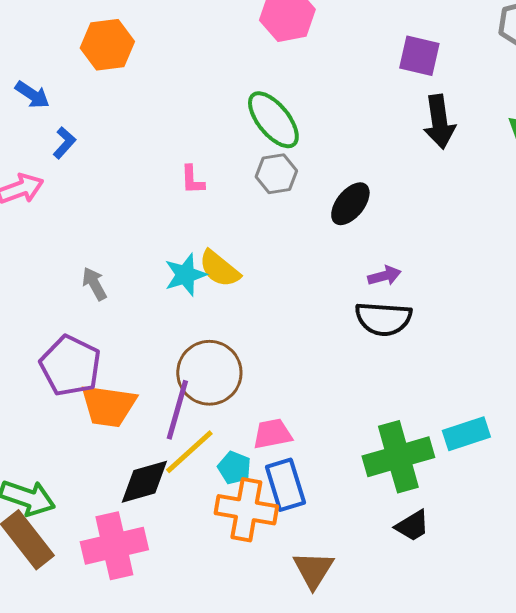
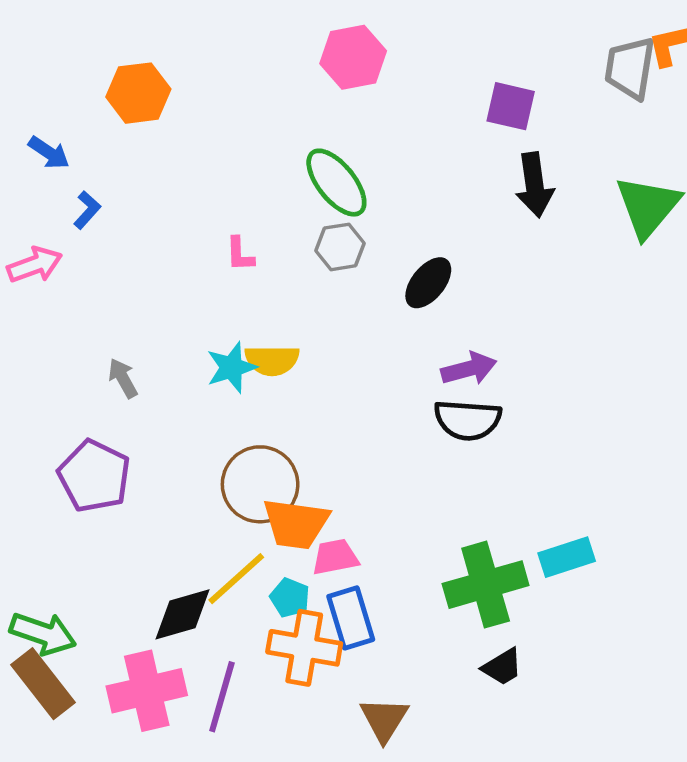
yellow semicircle: (219, 269) -> (272, 360), turned -39
purple arrow: (384, 276) -> (469, 369), size x1.4
orange trapezoid: (108, 406) -> (296, 524), moved
purple line: (177, 410) -> (222, 697), moved

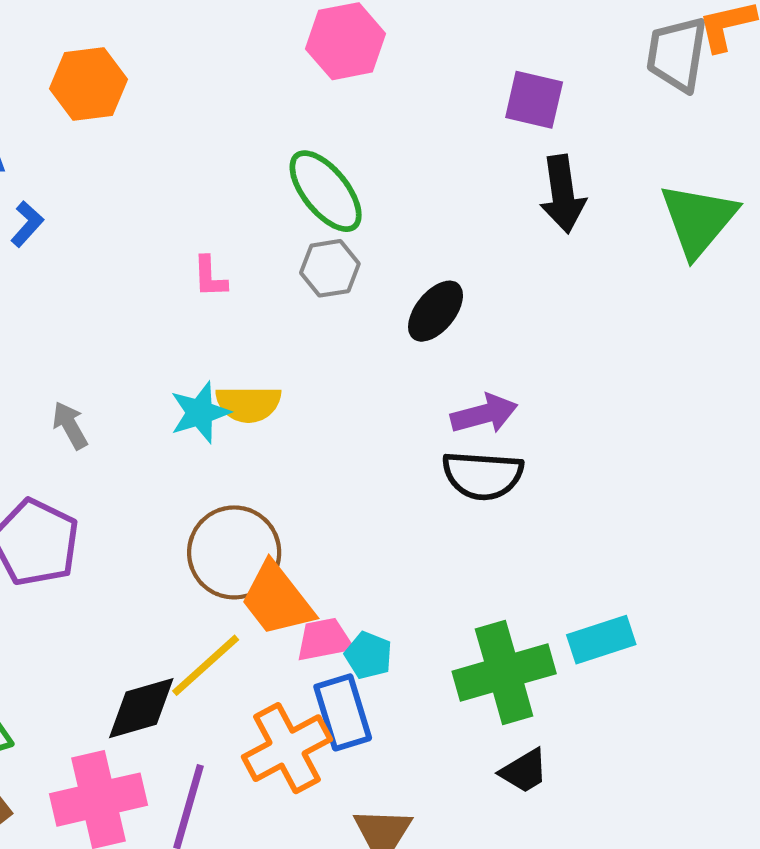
orange trapezoid: (296, 524) -> (277, 600), turned 44
cyan pentagon: (290, 598) -> (368, 655), moved
orange cross: (304, 648) -> (287, 748), turned -38

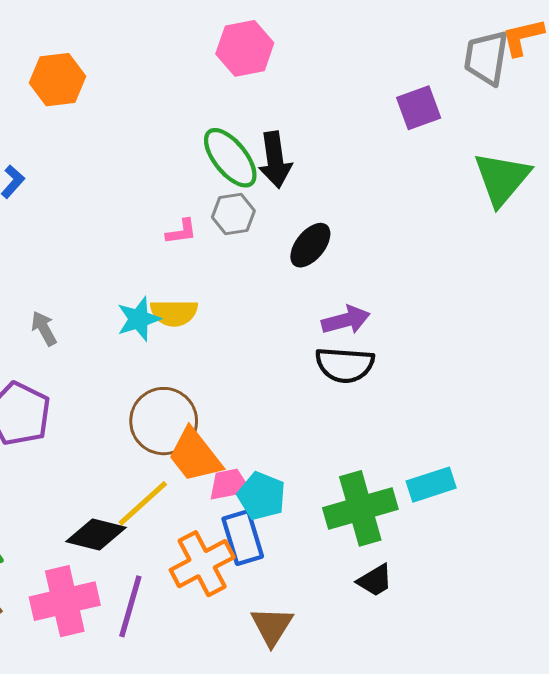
purple square: (534, 100) -> (419, 108), moved, turned -33
black arrow: (563, 194) -> (275, 160), moved
pink L-shape: (210, 277) -> (181, 232), moved, turned -96
cyan pentagon: (368, 655) -> (261, 496), size x1.4
black diamond: (141, 708) -> (96, 535), turned 30

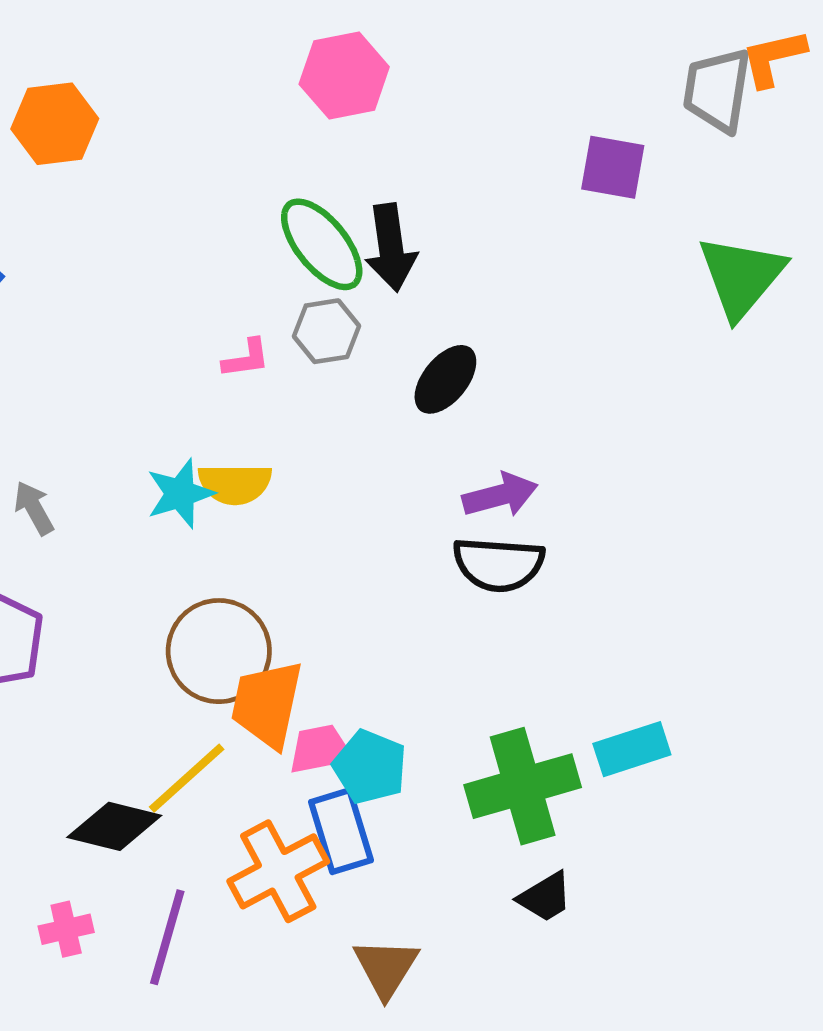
purple square: (419, 108) -> (613, 167), turned 30
orange trapezoid: (195, 455) -> (267, 704), turned 50
pink cross: (65, 601) -> (66, 929), size x0.5

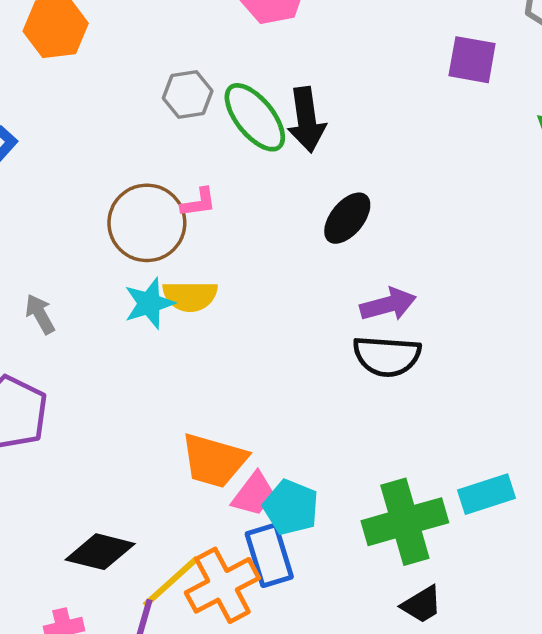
gray hexagon: (327, 331) -> (188, 94), moved
brown circle: (219, 651) -> (147, 223), moved
orange trapezoid: (267, 704) -> (214, 461), turned -86
pink trapezoid: (320, 749) -> (254, 494), turned 138
yellow line: (187, 778) -> (171, 582), moved

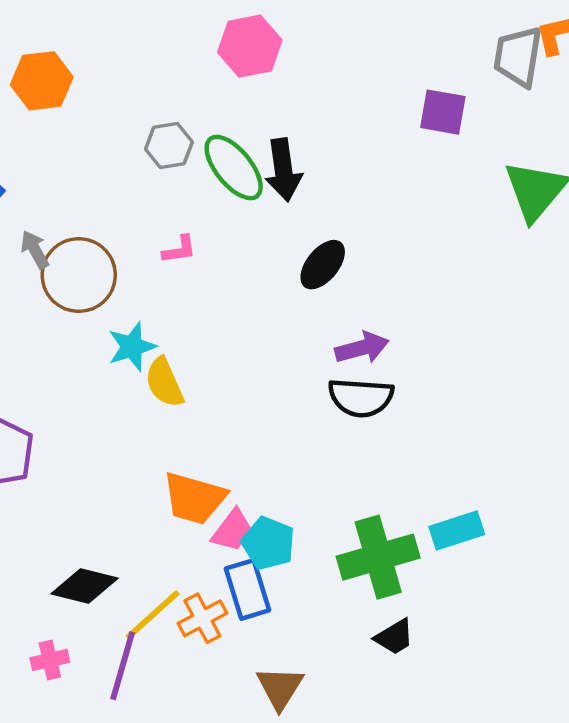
brown circle: (147, 223) -> (79, 275), moved
yellow semicircle: (190, 296) -> (164, 383), moved, turned 66
gray arrow: (40, 314) -> (35, 250), moved
orange cross: (222, 585) -> (202, 618), size x0.7

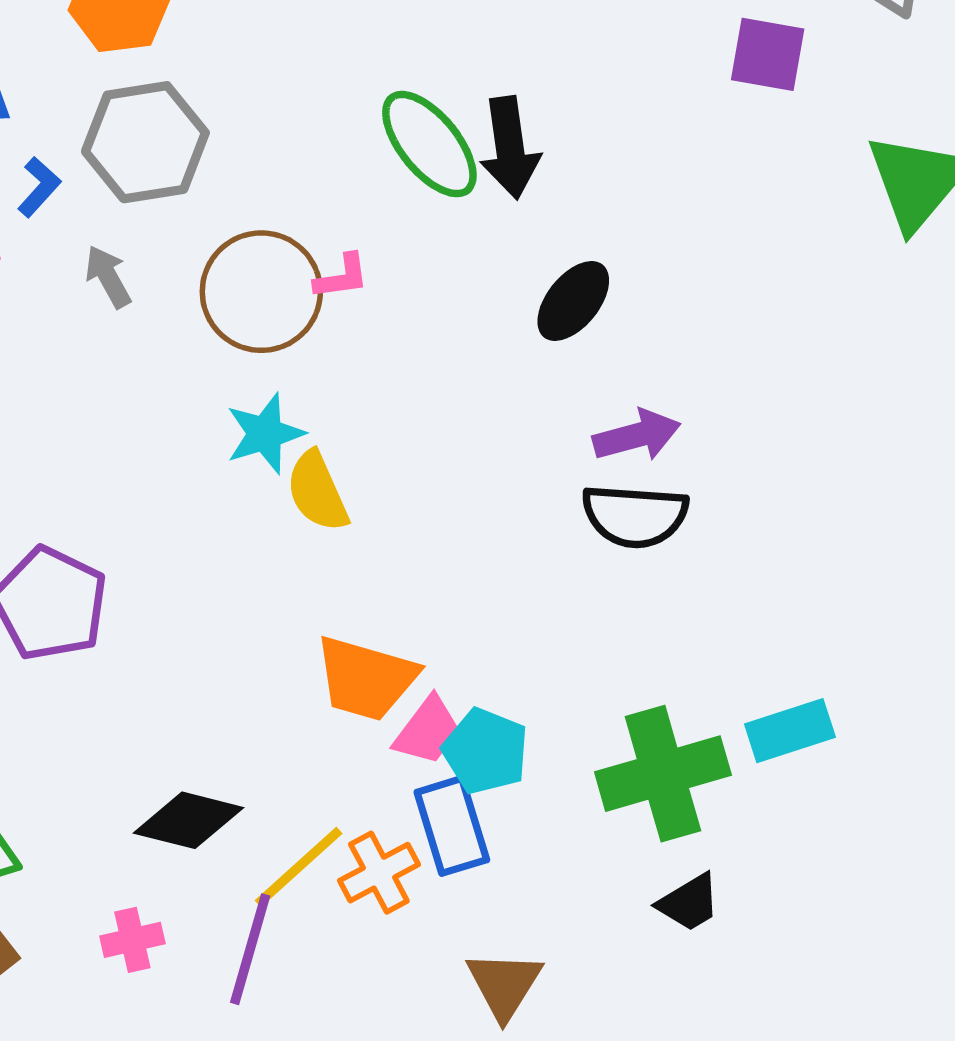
gray hexagon: (169, 146) -> (145, 142), moved, size x1.6
brown circle: (79, 275) -> (261, 292), moved

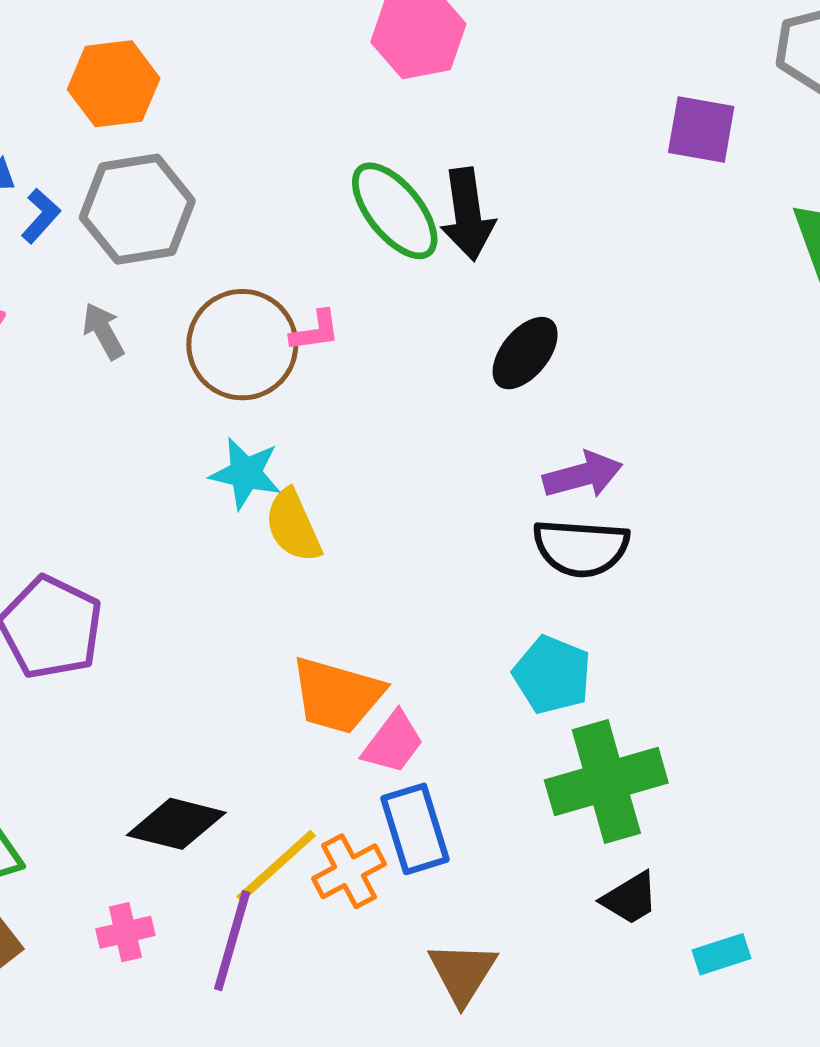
blue L-shape: (39, 187) -> (41, 216), moved
cyan star: (265, 434) -> (246, 473), turned 30
cyan rectangle: (790, 731) -> (722, 954), moved, size x0.7
cyan pentagon: (485, 751) -> (552, 675), moved

